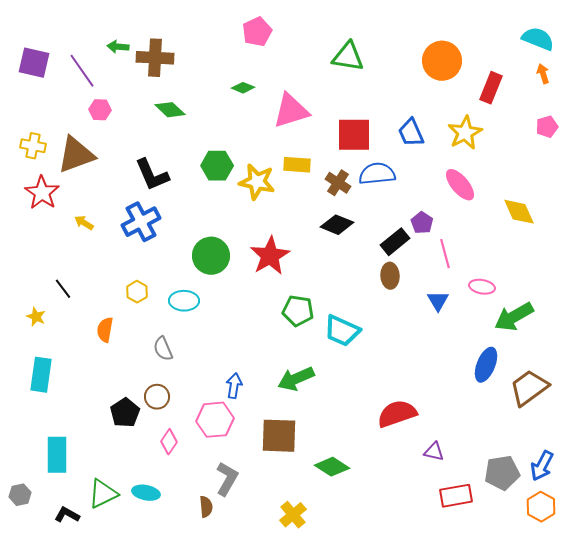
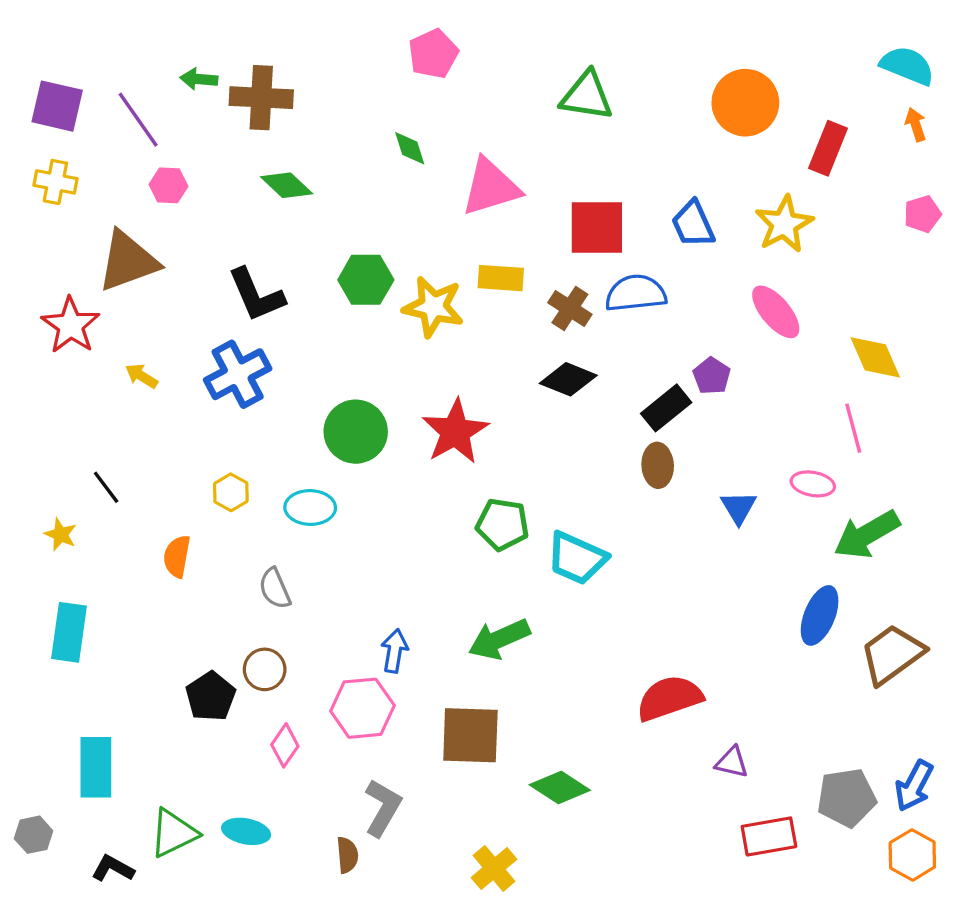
green diamond: (243, 88) -> (410, 148), turned 50
yellow cross: (33, 146) -> (55, 182), moved
pink line: (445, 254) -> (853, 428), moved

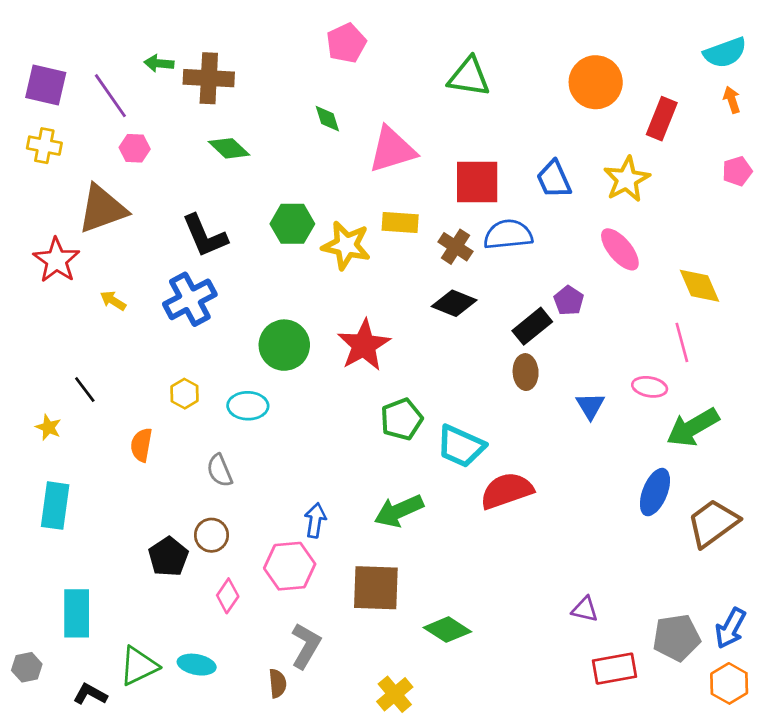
cyan semicircle: (907, 66) -> (725, 53), turned 138
green pentagon: (502, 524) -> (402, 419), turned -30
red semicircle: (669, 698) -> (507, 491), moved

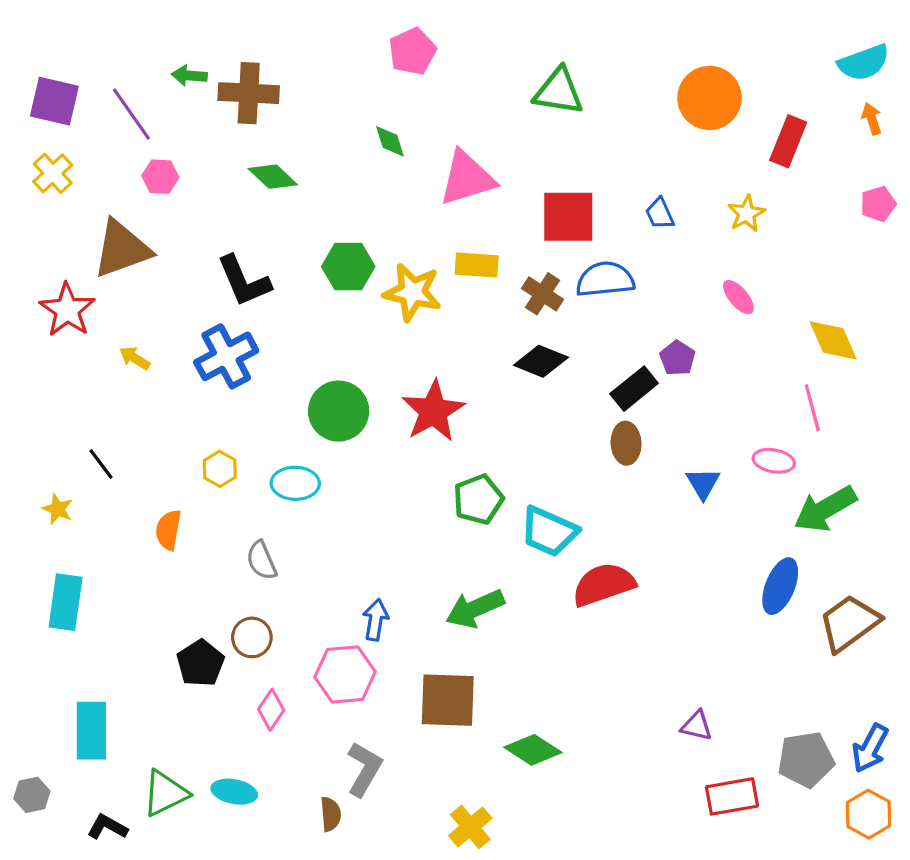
yellow cross: (44, 146) -> (53, 173), turned 36
blue trapezoid: (554, 179) -> (660, 214), size x0.7
yellow star: (627, 179) -> (746, 214), size x0.7
pink ellipse: (620, 249) -> (738, 297), size x0.7

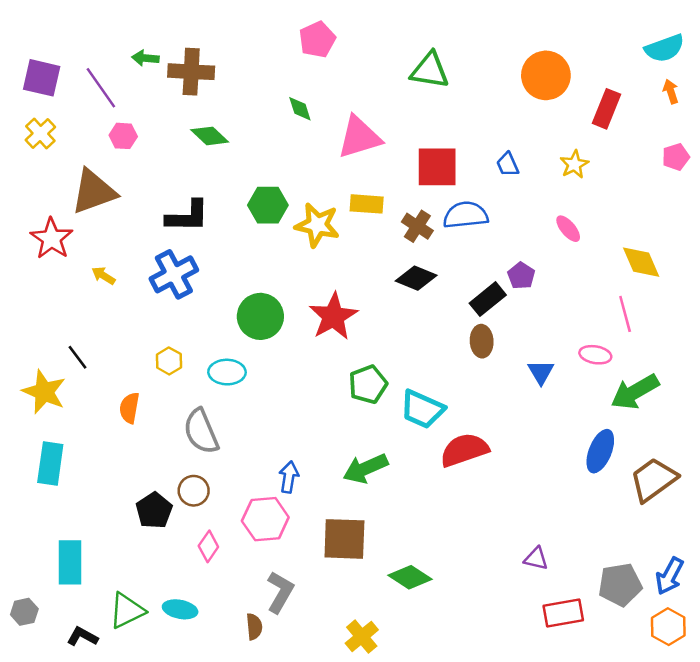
black L-shape: (244, 281) -> (187, 216), turned -66
yellow star: (58, 509) -> (44, 392), size x1.8
gray semicircle: (262, 560) -> (201, 431), size x1.5

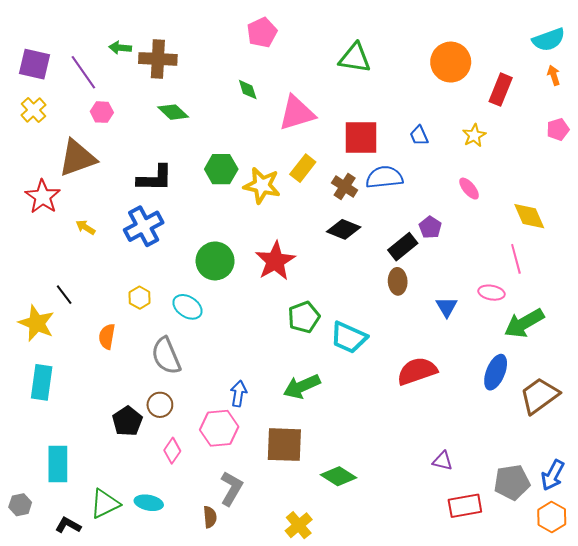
yellow rectangle: (367, 204) -> (303, 168), turned -56
cyan ellipse: (227, 372) -> (188, 307), turned 32
red semicircle: (464, 450) -> (417, 371), moved

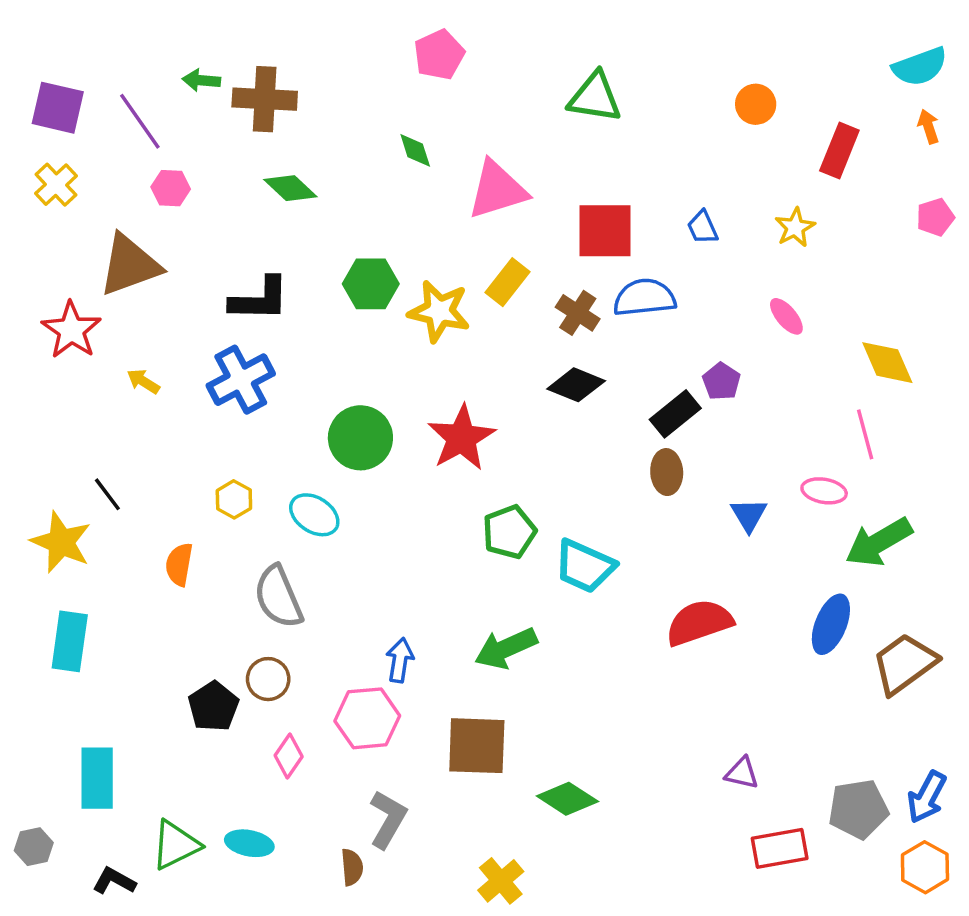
orange circle: (451, 62) -> (756, 104), size x0.6

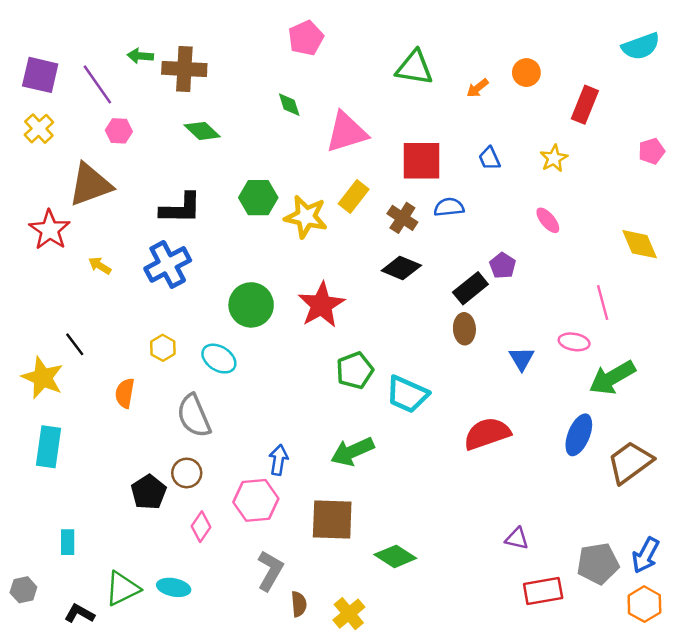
orange arrow: (928, 126) -> (478, 88), moved, turned -110
blue semicircle: (644, 298) -> (449, 207), size x0.7
yellow diamond: (887, 363) -> (640, 244), moved
cyan rectangle: (97, 778) -> (68, 542), size x0.6
brown semicircle: (352, 867) -> (299, 604), moved

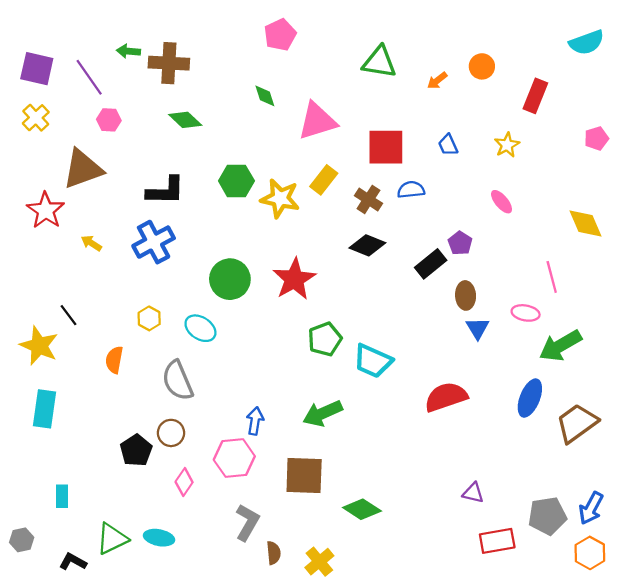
brown ellipse: (464, 329) -> (466, 295), moved

